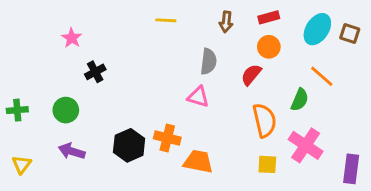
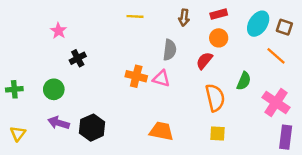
orange line: (322, 76) -> (276, 56), moved
orange cross: (167, 138) -> (136, 76), moved
black hexagon: (129, 145) -> (92, 128), moved
pink cross: (306, 145) -> (276, 102), moved

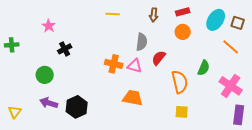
red semicircle: (204, 61) -> (159, 58), moved
green cross: (14, 89) -> (12, 45), moved
orange trapezoid: (161, 131) -> (133, 98), moved

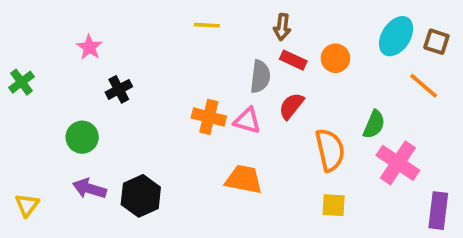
red rectangle: (183, 12) -> (293, 60), moved, turned 40
green cross: (12, 45) -> (22, 82), turned -32
pink cross: (231, 86) -> (398, 163), moved

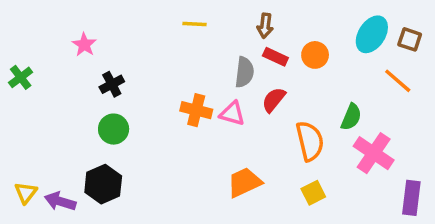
green circle: (82, 137) -> (114, 129), moved
orange trapezoid: (244, 179) -> (244, 182), moved, turned -36
purple arrow: (89, 189) -> (60, 201), moved
black hexagon: (141, 196) -> (103, 184), moved
yellow square: (334, 205) -> (313, 193), turned -30

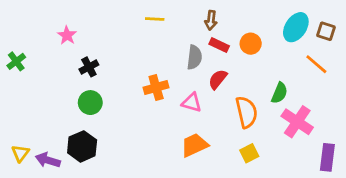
orange cross: (196, 110) -> (156, 87), turned -30
pink triangle: (232, 114) -> (192, 103), moved

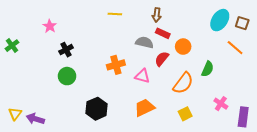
orange circle: (251, 44) -> (183, 47), moved
gray semicircle: (194, 57) -> (144, 42), turned -84
orange semicircle: (247, 112) -> (183, 83), turned 50
pink cross: (297, 122) -> (221, 104), moved, size x0.6
black hexagon: (82, 146) -> (97, 109), moved

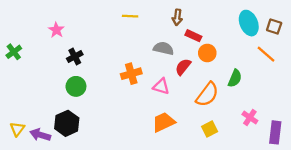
cyan ellipse: (220, 20) -> (249, 23), turned -55
red rectangle: (163, 33) -> (193, 36), moved
black hexagon: (97, 109) -> (67, 123), moved

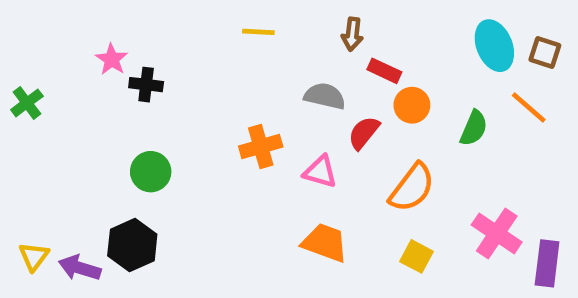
black cross: (75, 56) -> (146, 85), moved, turned 35
green semicircle: (235, 78) -> (474, 128), moved
pink cross: (250, 117) -> (497, 234), size x1.5
orange trapezoid: (164, 122) -> (325, 243), turned 45
yellow square: (210, 129) -> (416, 256), turned -35

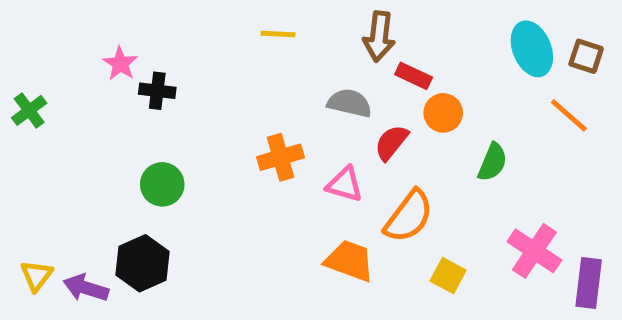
brown arrow: (352, 34) -> (379, 37), size x1.4
green semicircle: (474, 128) -> (492, 162), moved
orange semicircle: (412, 188) -> (409, 216), moved

